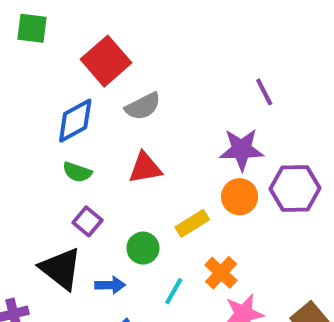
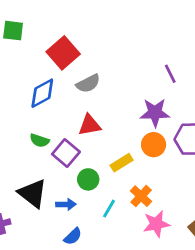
green semicircle: (77, 172) -> (39, 140), moved
purple square: (87, 221) -> (66, 153), moved, size x1.4

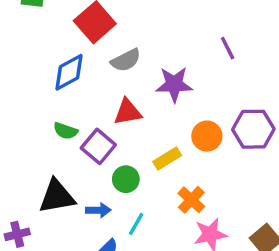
purple star: (155, 113) -> (174, 84), moved
black triangle: (33, 193) -> (57, 196), turned -48
cyan line: (109, 209) -> (136, 224), moved

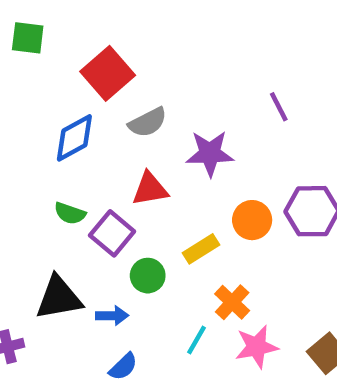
cyan line: (136, 224) -> (197, 340), moved

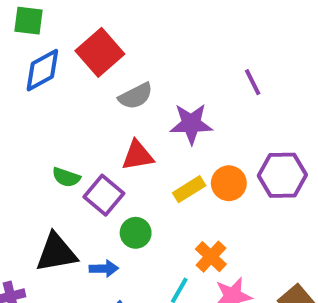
blue diamond: (74, 138) -> (42, 70), moved
yellow rectangle: (201, 249) -> (189, 189), moved

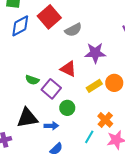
gray semicircle: (136, 96) -> (73, 30), moved
red triangle: (138, 155) -> (68, 69), turned 36

